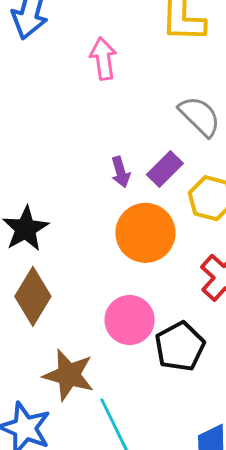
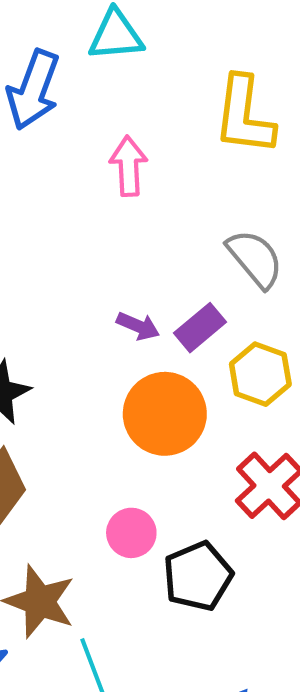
purple arrow: (121, 172) -> (138, 326), turned -56
pink circle: (130, 320) -> (131, 533), size x0.7

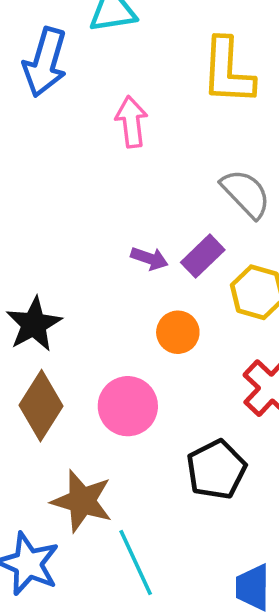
orange circle: (165, 414) -> (178, 332), size x0.6
pink circle: (131, 533) -> (128, 406), moved, size x1.4

